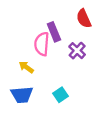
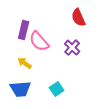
purple rectangle: (54, 32) -> (24, 30), moved, turned 36
pink semicircle: (42, 44) -> (39, 41), turned -45

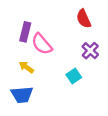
purple cross: (72, 48) -> (90, 51), moved
cyan square: (57, 89) -> (74, 76), moved

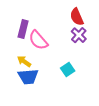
purple cross: (90, 51) -> (79, 35), moved
blue trapezoid: (22, 95) -> (28, 77), moved

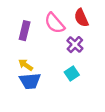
purple cross: (79, 35) -> (75, 45), moved
pink semicircle: (38, 40) -> (55, 23), moved

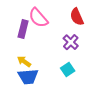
pink semicircle: (55, 23) -> (38, 18), moved

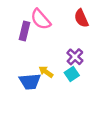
purple cross: (71, 42) -> (75, 57), moved
yellow arrow: (24, 61) -> (46, 72), moved

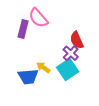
red semicircle: (81, 18) -> (77, 40), moved
cyan square: (72, 74) -> (68, 69), size x1.5

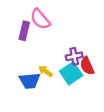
red semicircle: (77, 40) -> (87, 66), moved
purple cross: (71, 53) -> (74, 56), turned 35

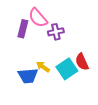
purple cross: (74, 56) -> (56, 32), moved

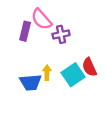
yellow arrow: (43, 67) -> (47, 73), turned 56

